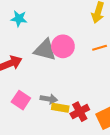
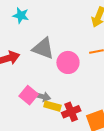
pink circle: (63, 46) -> (68, 62), moved
pink square: (21, 100) -> (29, 95), moved

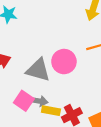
gray triangle: (43, 48) -> (38, 70), moved

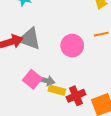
gray triangle: (38, 70) -> (30, 39), moved

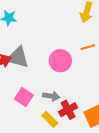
gray arrow: (46, 81) -> (51, 96), moved
yellow rectangle: (57, 90) -> (50, 119), moved, turned 35

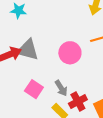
gray arrow: (51, 96) -> (61, 88), turned 49

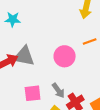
pink square: (34, 89) -> (33, 93), turned -36

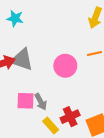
gray arrow: (58, 91) -> (41, 102), moved

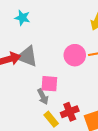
pink circle: (65, 66) -> (75, 55), moved
pink square: (25, 101) -> (49, 84), moved

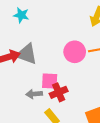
gray arrow: (43, 97) -> (34, 94), moved, turned 112
red cross: (70, 112) -> (59, 92), moved

